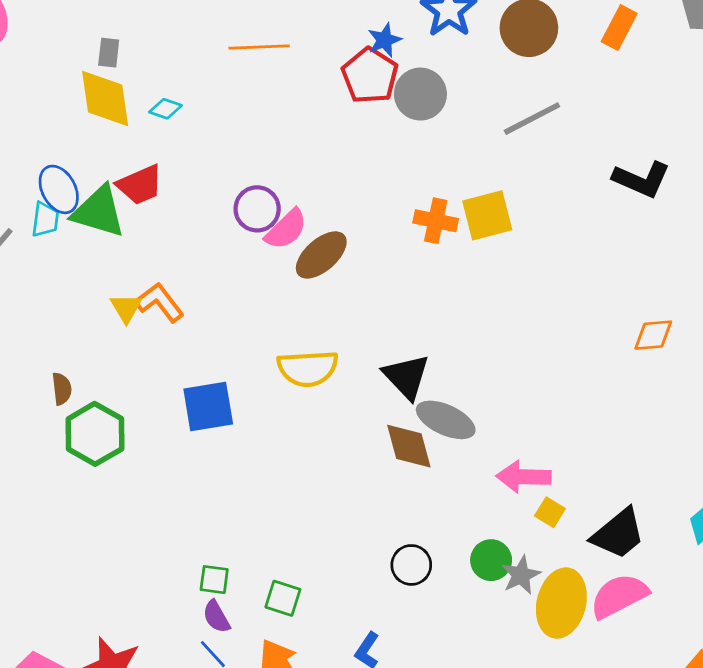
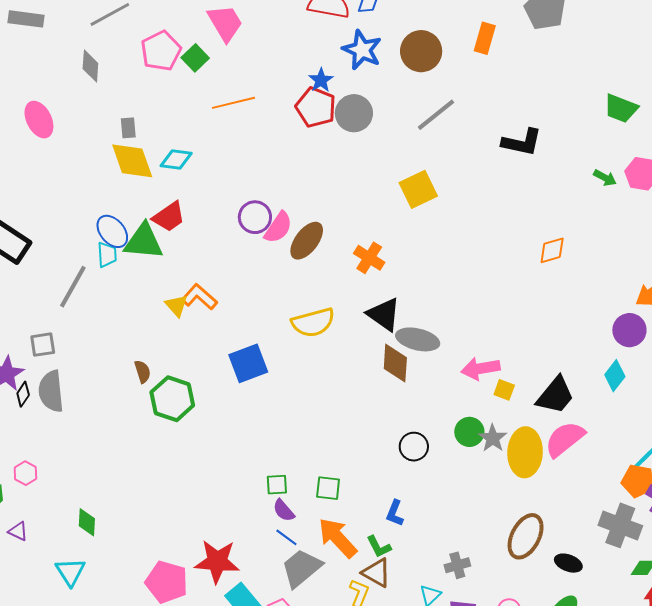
cyan diamond: (165, 109) -> (176, 159), size x1.4
orange cross: (436, 221) -> (369, 258), moved, turned 32
brown diamond: (409, 446) -> (395, 363), turned 30

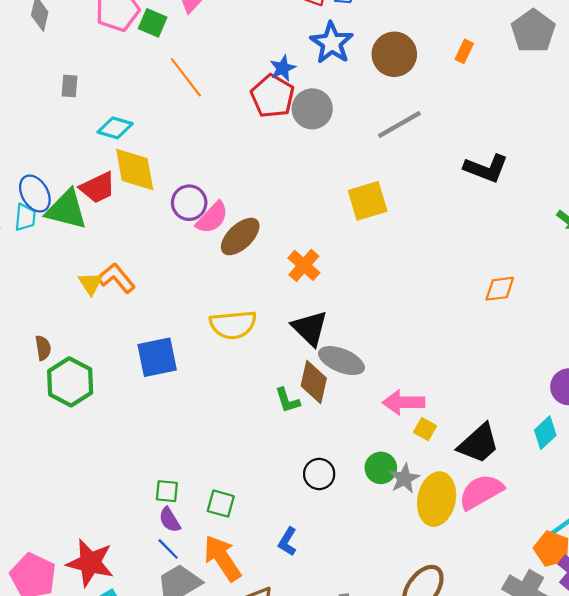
orange rectangle: (485, 38) -> (464, 51), size x0.7
green square: (195, 58) -> (153, 23), turned -32
orange line: (234, 103) -> (186, 77), turned 57
yellow diamond: (132, 161) -> (135, 170), moved
green L-shape: (379, 547) -> (287, 400), moved

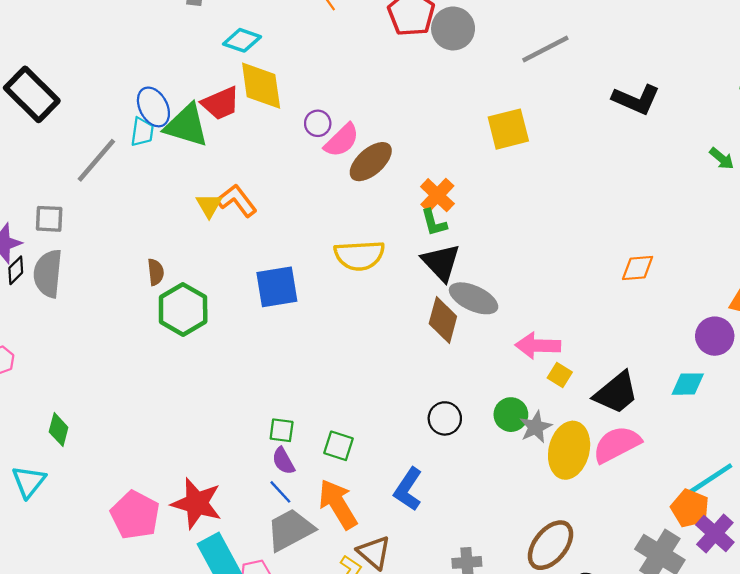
purple circle: (189, 203) -> (318, 123), size x0.7
orange diamond: (500, 289) -> (638, 268), moved
green L-shape: (287, 400) -> (434, 223), moved
cyan diamond: (545, 433) -> (688, 384), turned 40
blue L-shape: (288, 542) -> (408, 489), size x1.4

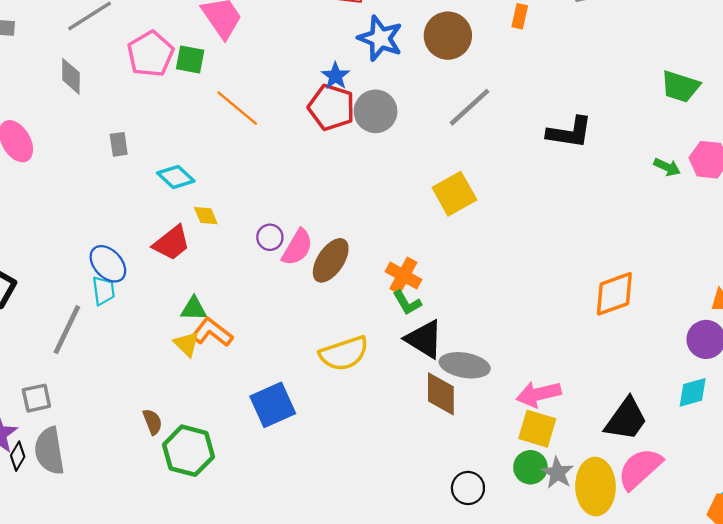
cyan diamond: (242, 40) -> (176, 177), turned 39
yellow diamond: (261, 86) -> (206, 216), size x0.5
green triangle: (186, 125) -> (194, 309), moved, size x0.6
orange diamond: (638, 268) -> (614, 294), size x1.4
yellow square: (560, 375) -> (537, 429), moved, size x1.6

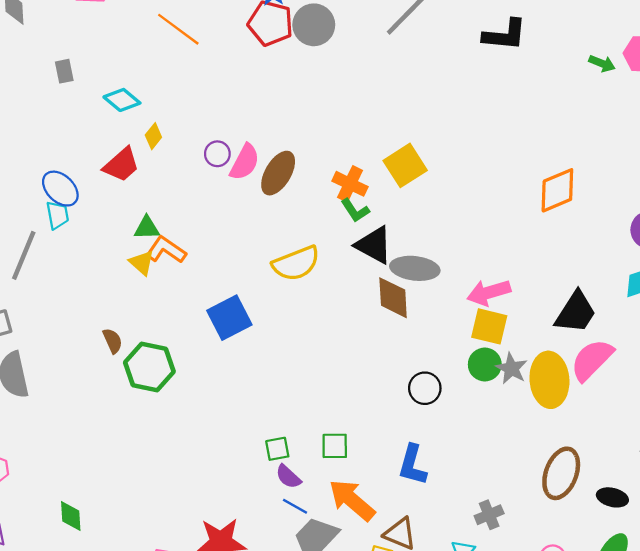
yellow square: (454, 194) -> (405, 165), moved
yellow diamond: (206, 216) -> (153, 136), turned 65

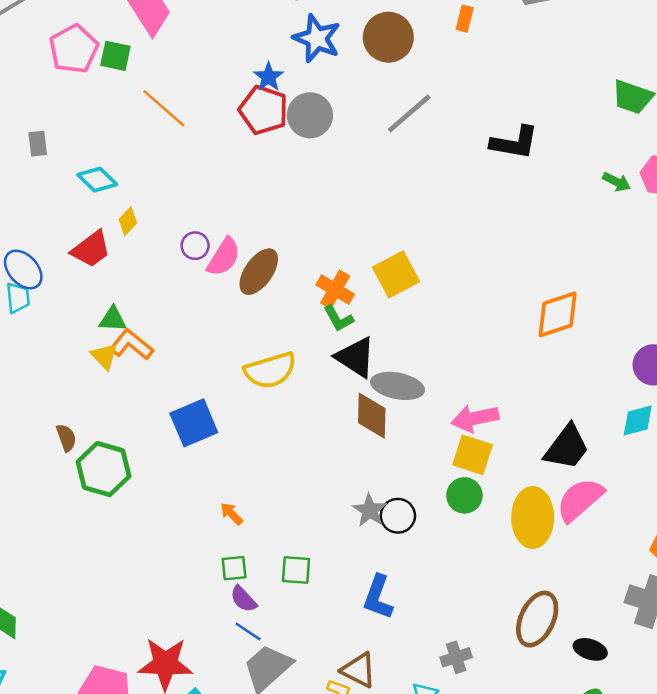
gray star: (511, 368) -> (370, 510), moved
orange arrow: (352, 500) -> (232, 514), moved, size x0.5

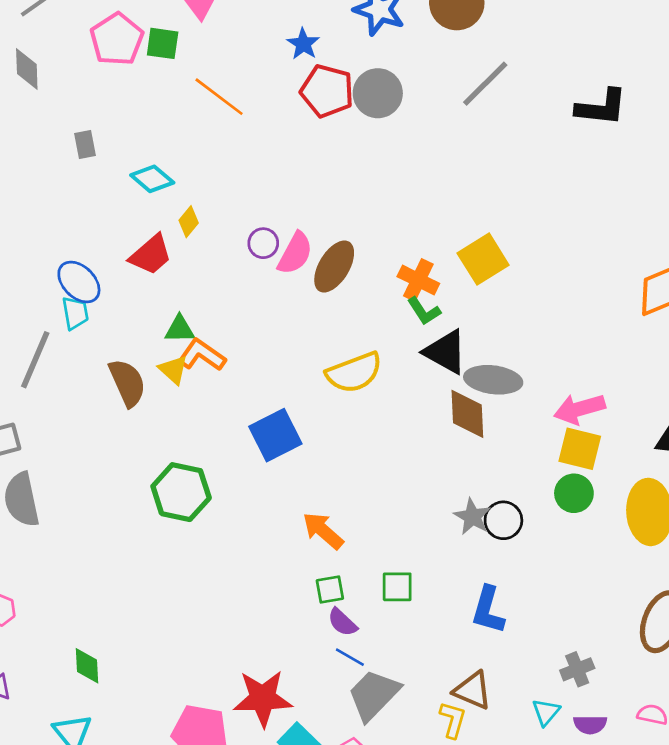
blue star: (269, 77) -> (303, 44), moved
brown semicircle: (66, 438) -> (127, 383), moved, size x1.6
orange arrow: (232, 514) -> (323, 531), size x1.6

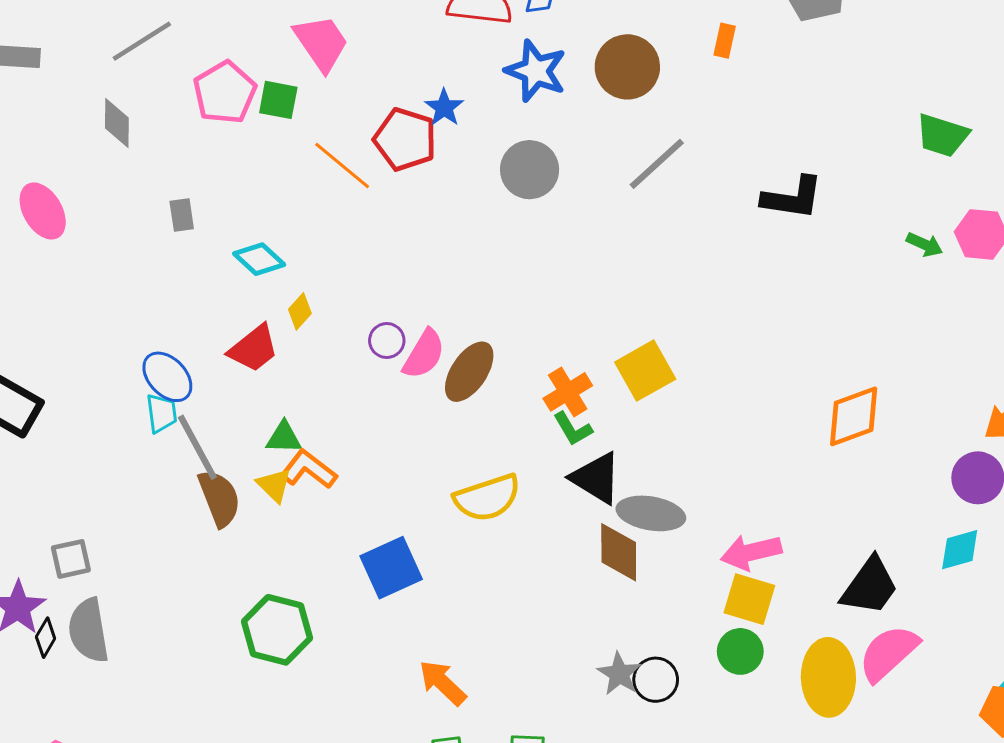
red pentagon: (327, 91) -> (405, 139), moved
orange cross: (418, 280) -> (568, 392), turned 30
gray line: (35, 360) -> (197, 447), moved, turned -54

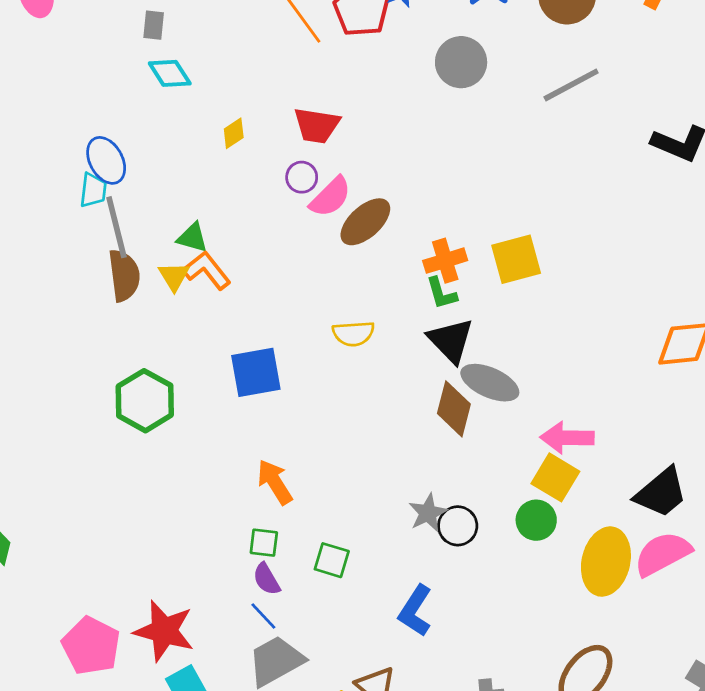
cyan diamond: (259, 259) -> (170, 73), moved
red trapezoid: (254, 348) -> (317, 125), moved, turned 33
yellow semicircle: (487, 498) -> (353, 334), size x0.7

